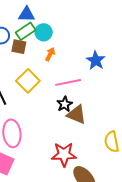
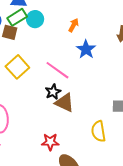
orange arrow: (50, 54) -> (74, 25), moved
pink line: (68, 82) -> (57, 70), turned 45
red star: (64, 154) -> (50, 142), size x0.7

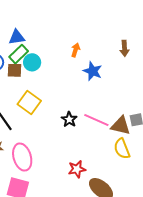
cyan circle: (35, 19) -> (32, 62), moved
pink line: (57, 70) -> (96, 120), moved
brown triangle: (64, 103) -> (121, 126), moved

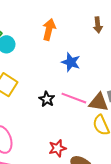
orange arrow: (75, 50) -> (49, 29), size x1.5
blue star: (93, 71) -> (71, 62), moved

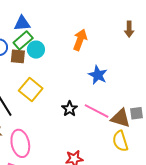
brown arrow: (98, 25) -> (129, 29), moved

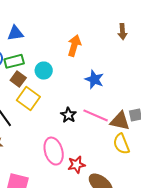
green rectangle: (23, 40) -> (14, 61), moved, turned 30
cyan circle: (36, 50) -> (44, 71), moved
brown square: (18, 56) -> (18, 79), moved, turned 35
pink ellipse: (20, 143) -> (54, 151), moved

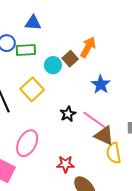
brown square: (18, 79) -> (70, 59), moved
brown triangle: (120, 121) -> (104, 136), moved
pink ellipse: (54, 151) -> (27, 143), moved, turned 32

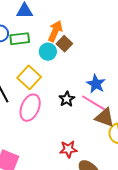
orange arrow: (88, 47) -> (55, 31), moved
blue star: (101, 84) -> (96, 84), moved
pink ellipse: (27, 143) -> (30, 108), moved

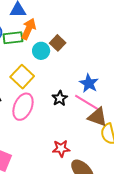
orange arrow: (55, 31) -> (29, 29), moved

